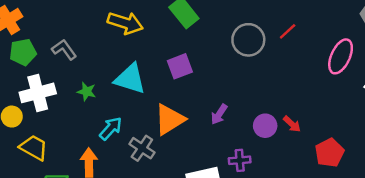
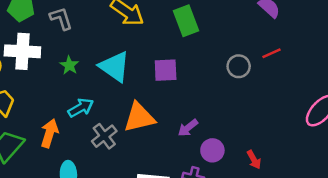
red line: (288, 31) -> (271, 53), moved
gray circle: (248, 40) -> (239, 66), size x0.7
purple circle: (265, 126) -> (212, 150), moved

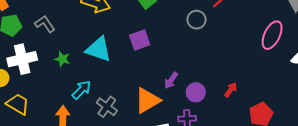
orange triangle: (139, 117) -> (147, 101), moved
red arrow: (254, 160) -> (231, 90), turned -98

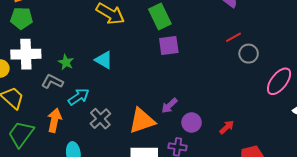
gray circle: (197, 20) -> (249, 54), moved
gray L-shape: (45, 24) -> (52, 82), moved, turned -40
purple square: (140, 40) -> (169, 46), moved
cyan triangle: (98, 49) -> (104, 60), size x0.7

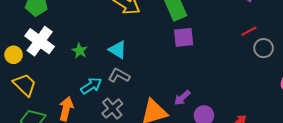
white cross: (26, 54) -> (40, 41), turned 36
gray L-shape: (52, 82) -> (119, 75), moved

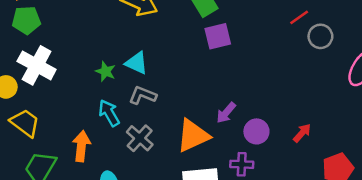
green star: (80, 51) -> (106, 71), moved
cyan arrow: (91, 86) -> (109, 113), turned -80

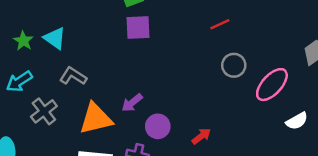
gray circle: (320, 36) -> (234, 65), moved
gray L-shape: (143, 95) -> (73, 76), moved
cyan arrow: (109, 113) -> (19, 81), turned -104

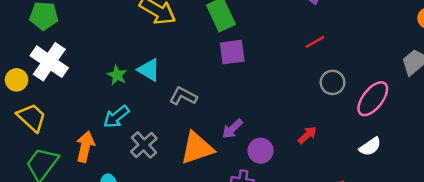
gray L-shape: (73, 76) -> (183, 96), moved
white semicircle: (297, 121) -> (370, 147), moved
red arrow: (201, 136) -> (307, 135), moved

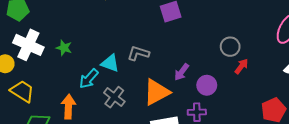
cyan triangle: (149, 70) -> (110, 63), moved
green star: (117, 75) -> (64, 48), moved
gray circle: (332, 82) -> (230, 47), moved

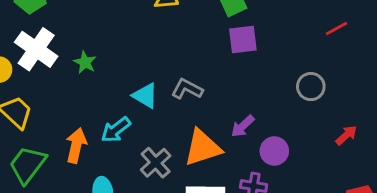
gray circle: (230, 47) -> (311, 87), moved
red arrow: (241, 66) -> (346, 135), moved
cyan arrow: (89, 79) -> (116, 130), moved
gray cross: (114, 97) -> (156, 163), moved

